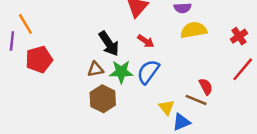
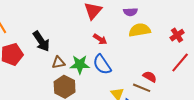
black arrow: (109, 44) -> (41, 41), moved
blue semicircle: (148, 72) -> (102, 65), turned -70
red semicircle: (206, 86) -> (150, 77), turned -32

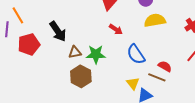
blue semicircle: (102, 65) -> (136, 54), moved

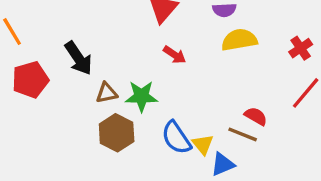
blue semicircle: (136, 54) -> (176, 138), moved

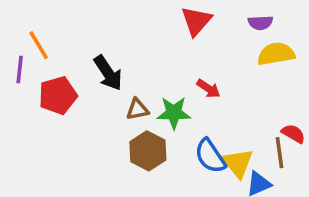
red arrow: (175, 55) -> (208, 89), moved
brown line: (243, 134) -> (279, 153), turned 60
yellow triangle: (203, 144) -> (238, 163), size x1.4

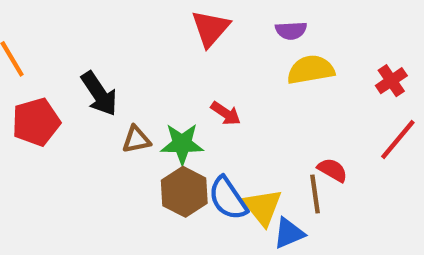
brown hexagon: (148, 151) -> (184, 192), moved

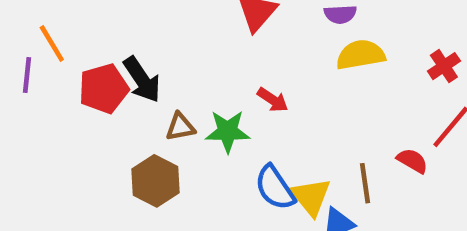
red pentagon: (36, 122) -> (104, 89), moved
red semicircle: (332, 170) -> (412, 161), moved
brown hexagon: (184, 192) -> (155, 181), moved

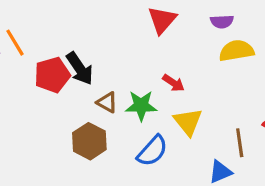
brown triangle: (180, 127) -> (107, 102), turned 40
blue semicircle: (275, 188) -> (152, 151), moved, turned -104
yellow triangle: (311, 197) -> (188, 122), moved

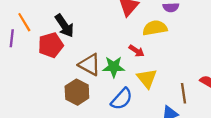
yellow semicircle: (236, 51) -> (155, 28), moved
black arrow: (80, 68) -> (64, 26), moved
brown triangle: (107, 102) -> (90, 65), size x1.5

